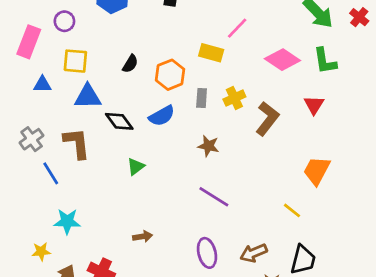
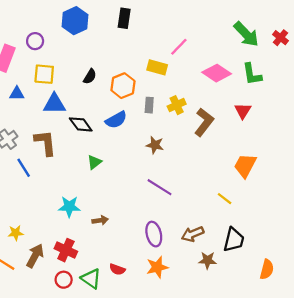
cyan star: (67, 221) -> (69, 207), moved

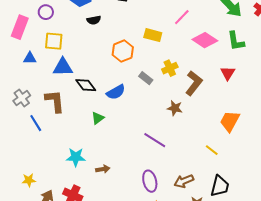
pink line: (179, 47) -> (182, 17), moved
black semicircle: (90, 76) -> (94, 20), moved, turned 48
gray rectangle: (149, 105) -> (146, 78), moved, turned -56
blue semicircle: (116, 120) -> (116, 92), moved
brown star: (155, 145) -> (175, 108), moved

